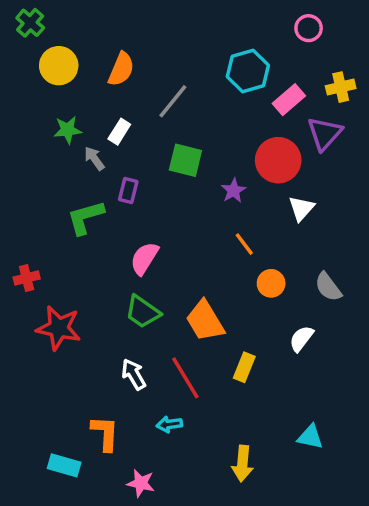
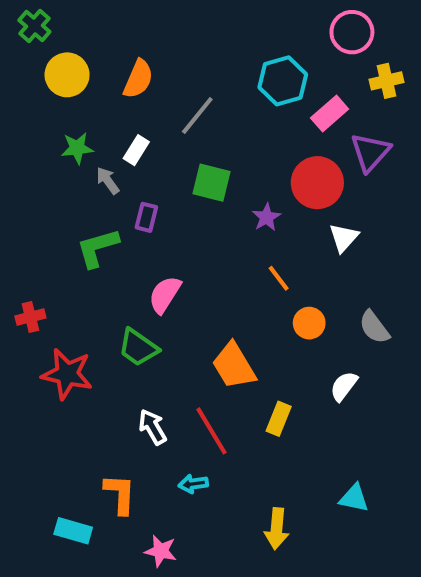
pink circle: (309, 28) -> (352, 32), size x1.4
yellow cross: (341, 87) -> (387, 81), moved
green trapezoid: (143, 312) -> (138, 348), moved

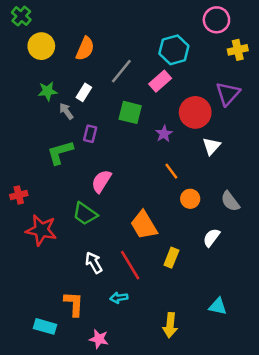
pink rectangle: (330, 113) -> (160, 81), moved

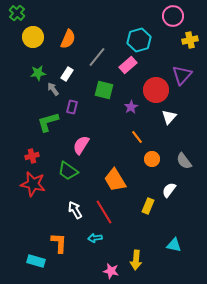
red cross: (19, 195) -> (32, 156), moved
yellow rectangle: (171, 258) -> (148, 206), moved
pink star: (99, 339) -> (111, 271), moved

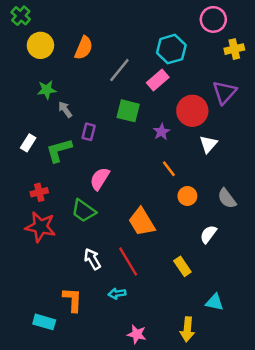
white rectangle: (67, 74) -> (28, 143), moved
yellow rectangle: (148, 206) -> (182, 266), moved, turned -56
yellow arrow: (136, 260) -> (187, 329), moved

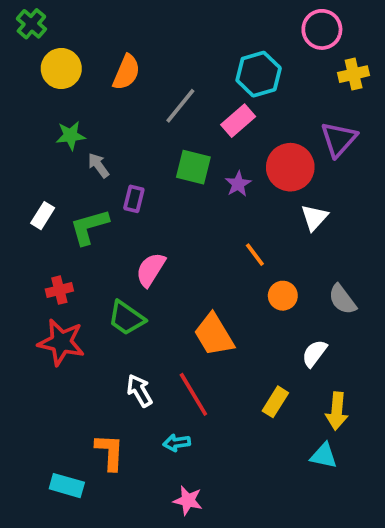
purple star: (161, 132) -> (238, 184), moved
yellow rectangle: (182, 266) -> (275, 402), turned 66
yellow arrow: (187, 329) -> (337, 411), moved
pink star: (137, 334) -> (188, 500), moved

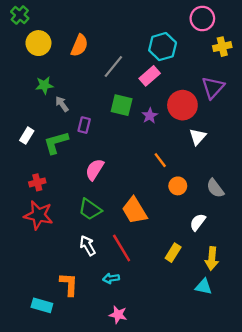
green trapezoid: (126, 318) -> (90, 209), moved

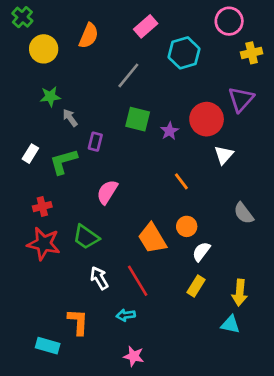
orange semicircle: (79, 45) -> (89, 36), moved
pink rectangle: (150, 76) -> (146, 26), moved
orange circle: (178, 186) -> (187, 226), moved
green trapezoid: (90, 209) -> (86, 237), moved
white semicircle: (198, 222) -> (201, 252), moved

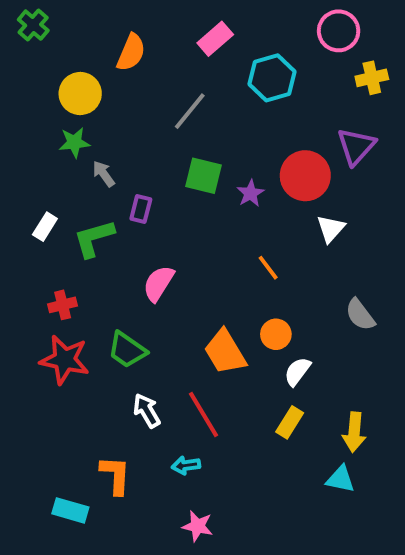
yellow circle: (44, 49) -> (80, 94), moved

